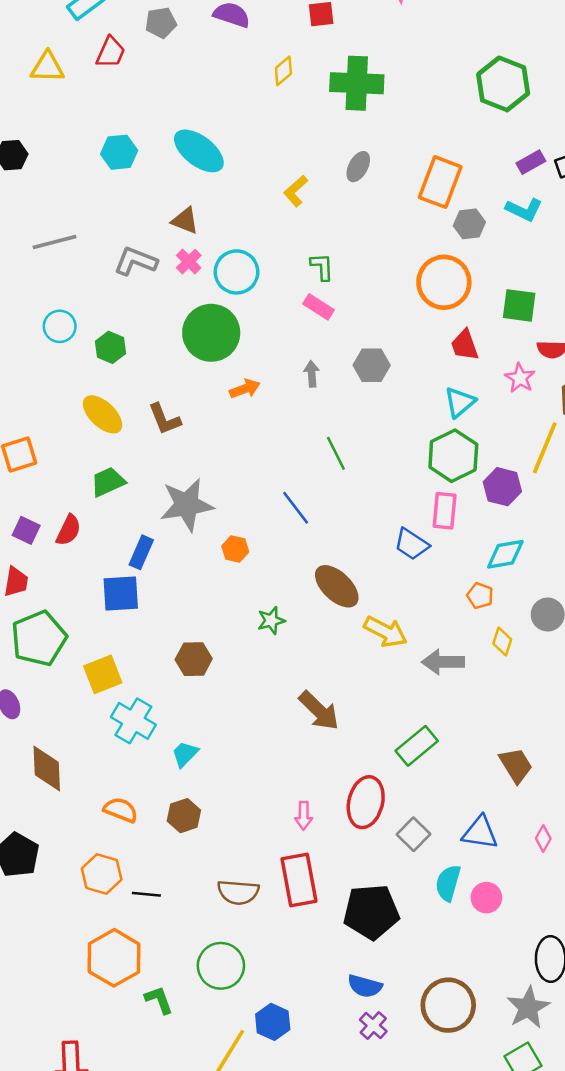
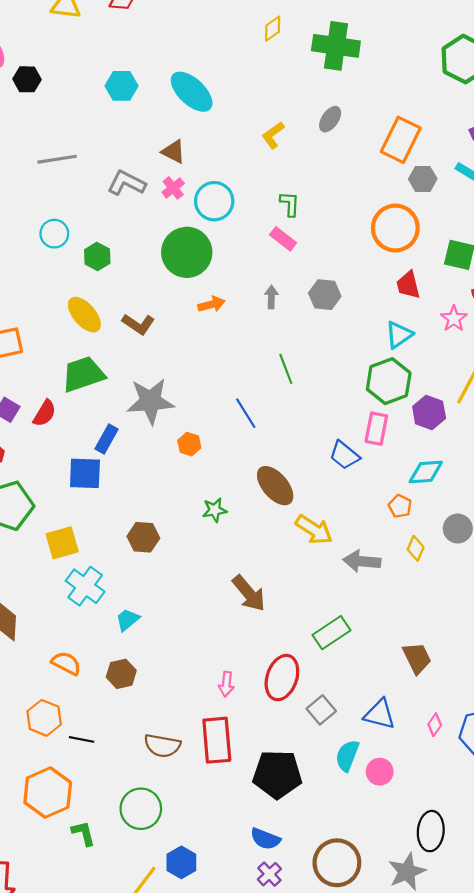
brown L-shape: (164, 419) -> (138, 324), turned -40
green trapezoid: (108, 482) -> (83, 374), size x1.4

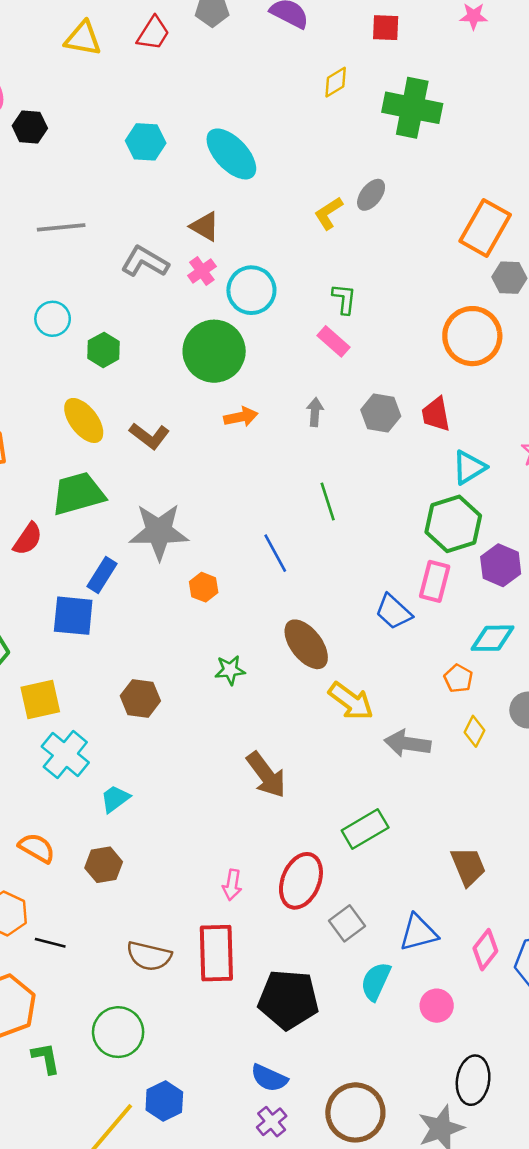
gray ellipse: (330, 119) -> (371, 195), moved
red trapezoid: (408, 285) -> (436, 414), moved
blue triangle: (380, 714) -> (419, 933), turned -32
pink diamond: (435, 725) -> (485, 950), size x1.4
pink circle: (380, 772) -> (437, 1006), moved

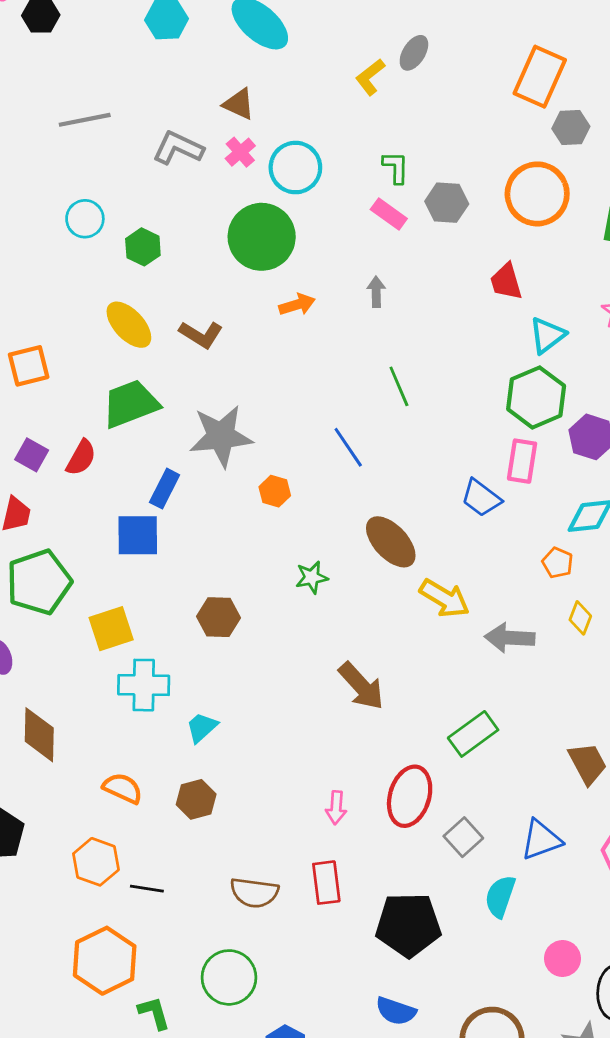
gray hexagon: (381, 413) -> (447, 203), moved
cyan cross: (65, 755) -> (144, 685), turned -33
red rectangle: (216, 953) -> (326, 883), size x0.7
pink circle: (437, 1006) -> (562, 958), moved

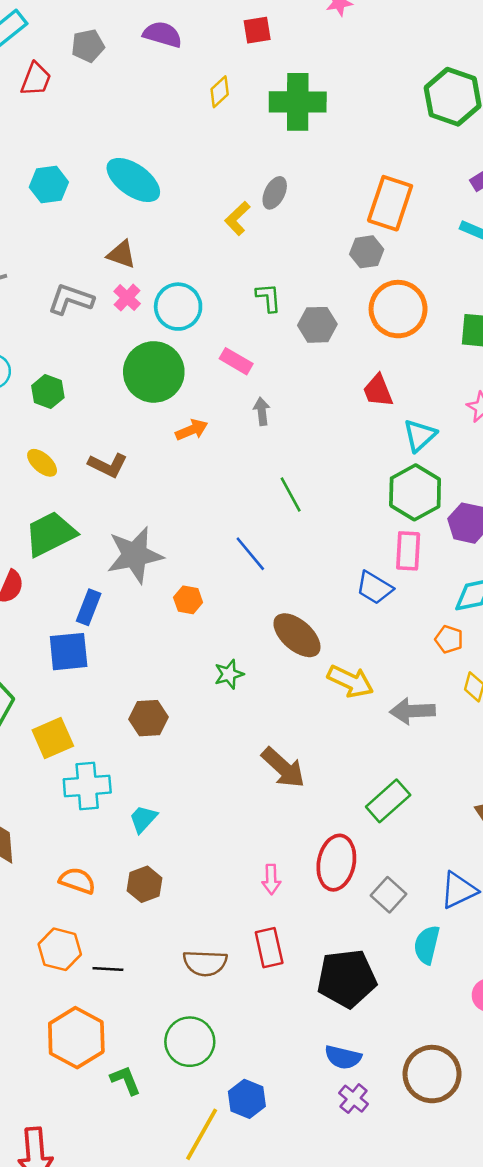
gray hexagon: (571, 127) -> (367, 252), moved
pink rectangle: (389, 214) -> (236, 361), moved
yellow ellipse: (129, 325) -> (42, 463), size x0.7

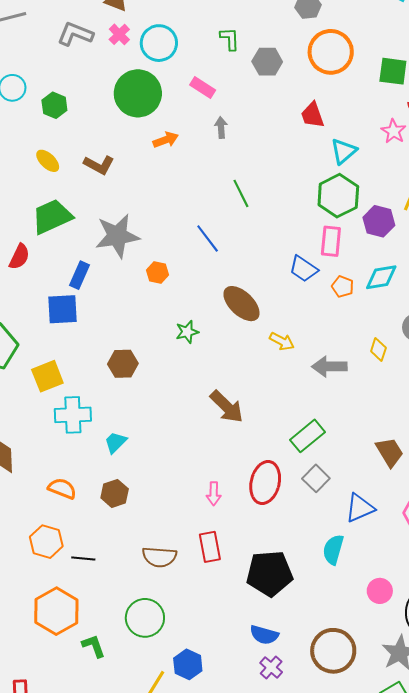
orange pentagon: (449, 639) -> (343, 287), moved
yellow arrow: (350, 681) -> (282, 341), size x0.7
gray square: (388, 895) -> (316, 478), moved

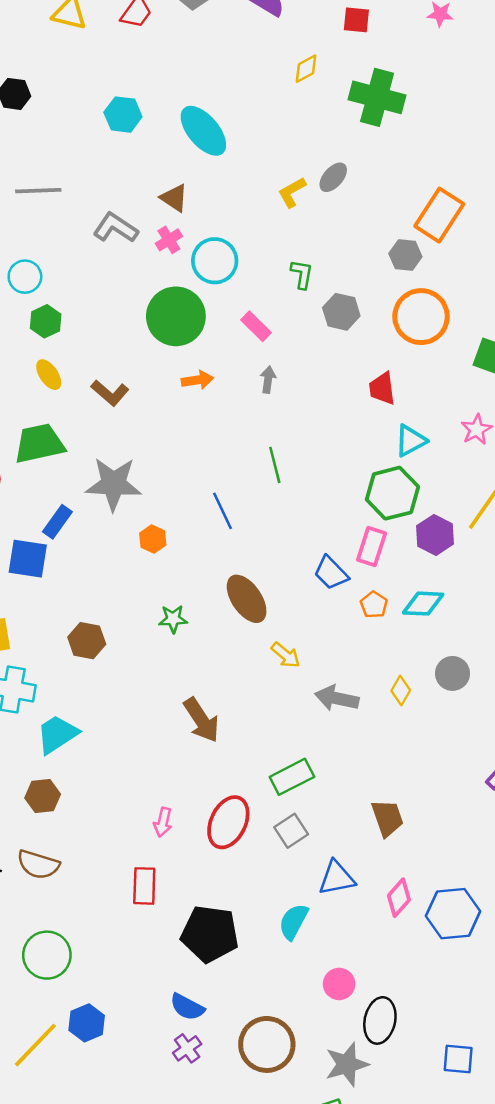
green hexagon: (54, 105) -> (46, 321), moved
cyan trapezoid: (115, 442) -> (57, 734), size x1.5
brown semicircle: (159, 557) -> (38, 865), moved

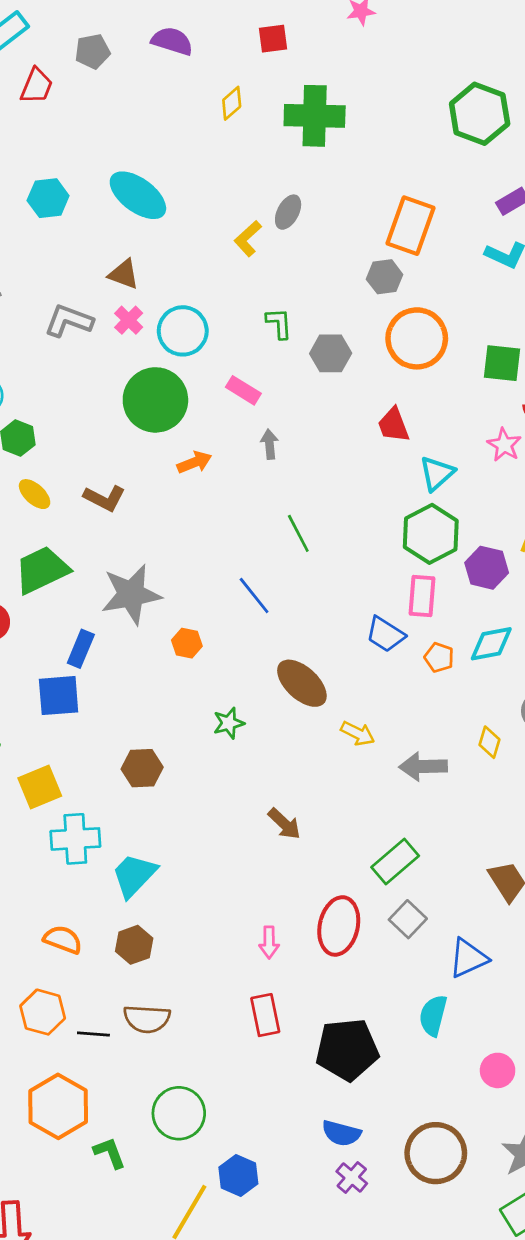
brown arrow: (201, 720) -> (284, 824), size x0.7

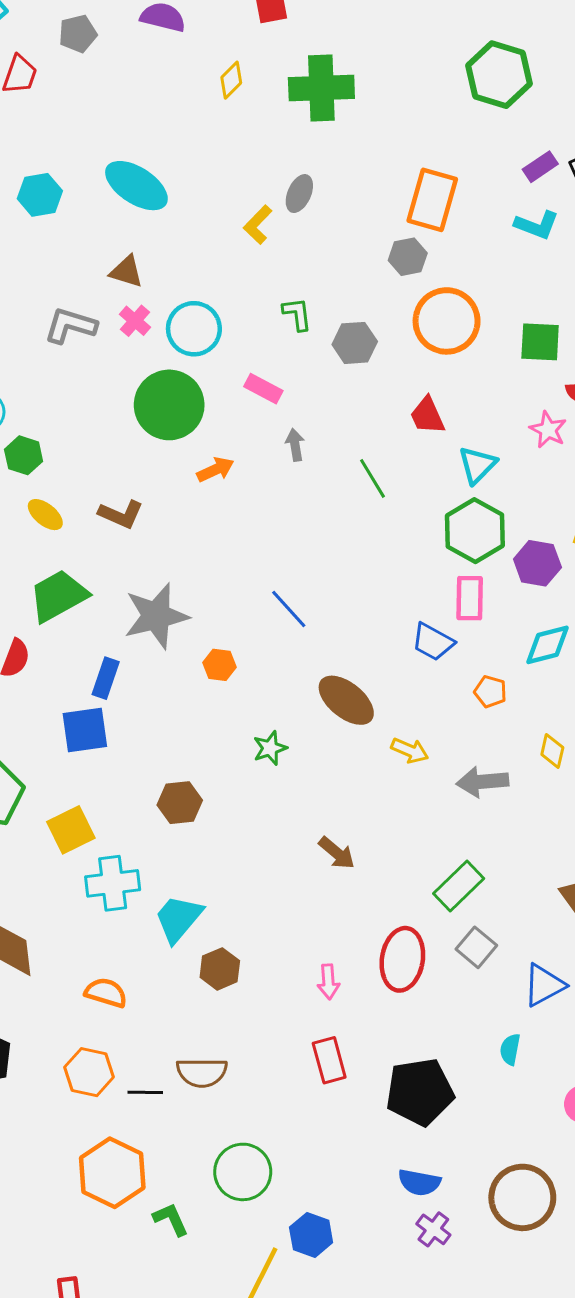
green line: (298, 533) -> (373, 478), moved
orange pentagon: (439, 657) -> (490, 692), moved
brown hexagon: (134, 945) -> (220, 969), moved
cyan semicircle: (433, 1015) -> (510, 1049), size x0.7

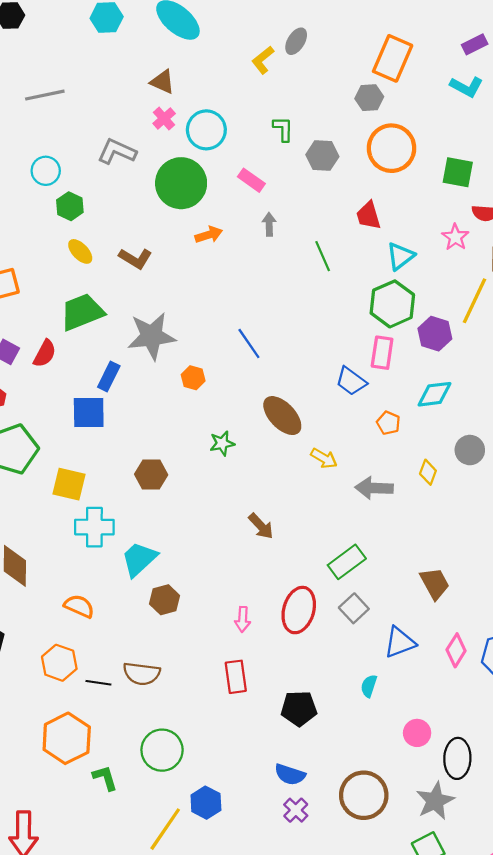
gray L-shape: (70, 326) -> (117, 152), moved
yellow square: (71, 830) -> (69, 484), turned 32
black pentagon: (420, 1092) -> (299, 708), size x0.7

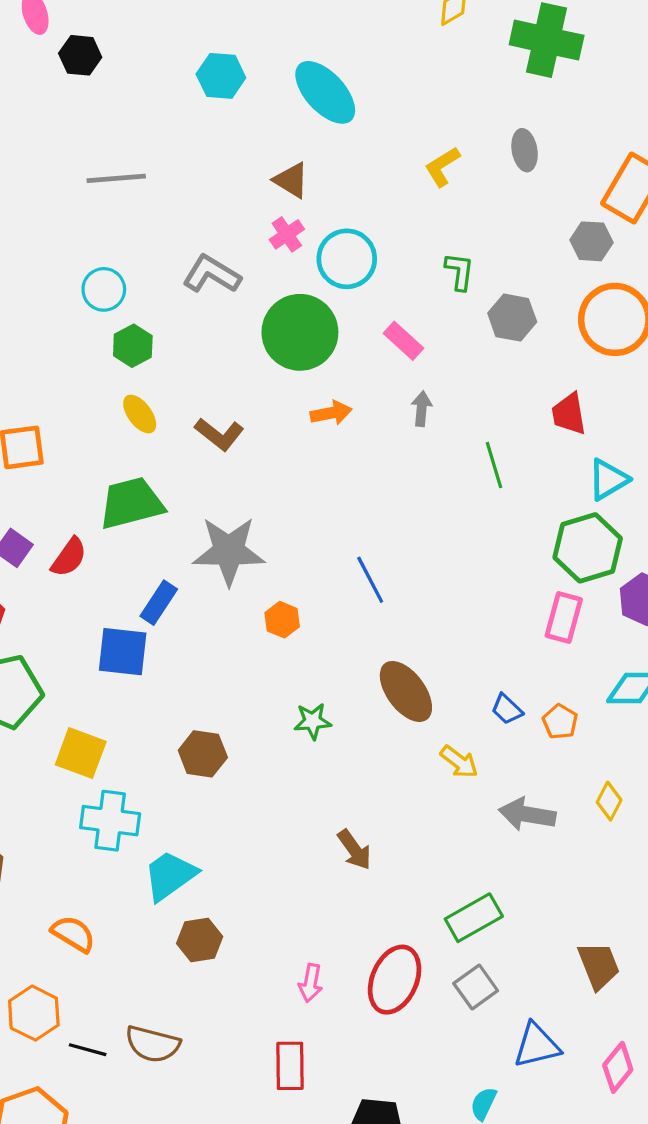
gray ellipse: (296, 41) -> (525, 150), moved, turned -48
blue trapezoid: (351, 381) -> (507, 709), moved, size x0.7

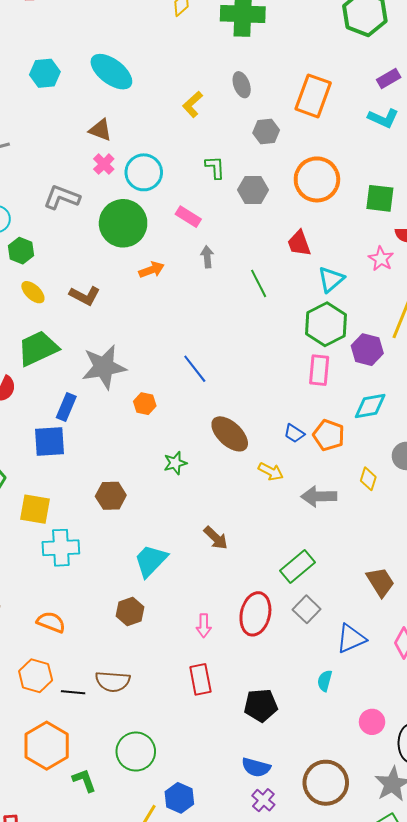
gray hexagon: (591, 241) -> (266, 131), moved
orange pentagon: (560, 722) -> (329, 435), size x1.4
cyan trapezoid: (170, 876) -> (151, 561), moved

